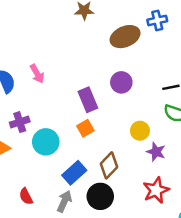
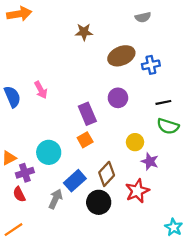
blue cross: (157, 20) -> (151, 65), moved
purple cross: (20, 122) -> (25, 173), moved
red star: (156, 190) -> (137, 191), moved
red semicircle: (26, 196) -> (19, 194), moved
gray arrow: (64, 201) -> (56, 199), moved

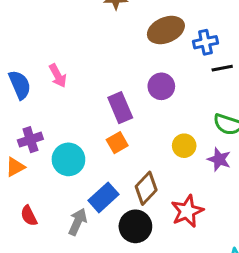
black line: (163, 102) -> (222, 68), moved
purple star: (150, 161) -> (219, 159), moved
purple cross: (25, 173) -> (30, 140), moved

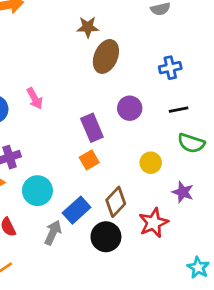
brown ellipse: (166, 30) -> (106, 56), moved, turned -44
black line: (222, 68) -> (179, 110), moved
cyan circle: (68, 159) -> (37, 191), moved
purple star: (219, 159) -> (183, 192), moved

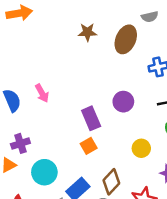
brown ellipse: (106, 56) -> (126, 39), moved

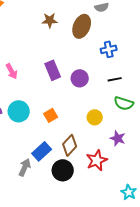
purple rectangle: (91, 118) -> (53, 70), moved
cyan circle: (44, 172) -> (19, 111), moved

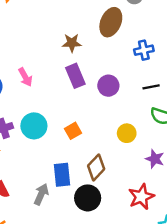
brown star: (50, 20) -> (72, 43), moved
blue rectangle: (42, 151) -> (62, 175), turned -54
red star: (97, 160) -> (141, 197), moved

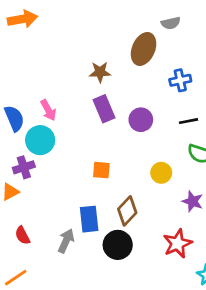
cyan circle: (34, 126) -> (40, 140), moved
orange square: (73, 131) -> (101, 170), turned 35

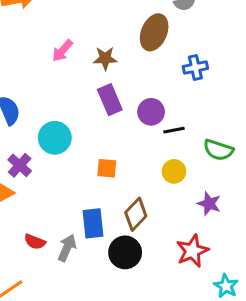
pink arrow: (48, 110) -> (62, 51), moved, turned 70
black line: (188, 121) -> (174, 130), moved
cyan circle: (40, 140) -> (55, 138), moved
purple cross: (24, 167) -> (20, 165), turned -30
red semicircle: (22, 235) -> (35, 242), moved, turned -42

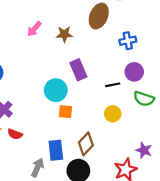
purple rectangle: (110, 100) -> (78, 70), moved
purple circle: (151, 112) -> (134, 72), moved
cyan circle: (55, 138) -> (56, 90), moved
purple star: (209, 204) -> (144, 150), moved
red semicircle: (35, 242) -> (15, 134), moved

